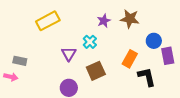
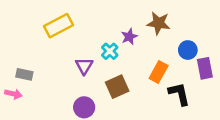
purple star: (104, 21) -> (129, 37), moved

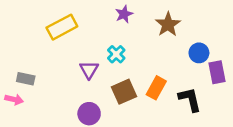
brown star: (159, 23) -> (168, 24), turned 30
purple star: (129, 37) -> (124, 14), moved
orange rectangle: (159, 72) -> (156, 88), moved

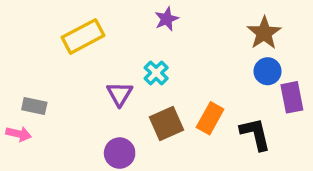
brown star: (168, 24) -> (264, 33), moved

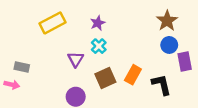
purple star: (167, 19) -> (98, 23), moved

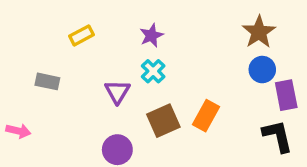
yellow rectangle: (53, 23) -> (82, 35), size x0.6
gray rectangle: (22, 67) -> (47, 81), moved
black L-shape: (162, 85) -> (278, 136), moved

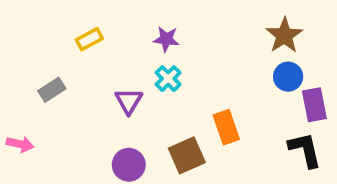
purple star: (151, 35) -> (166, 39), turned 30
gray rectangle: (47, 81) -> (52, 90), turned -45
orange rectangle: (206, 116) -> (226, 127), turned -48
brown square: (163, 121) -> (187, 155), moved

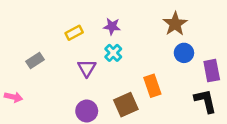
brown star: (284, 35) -> (175, 24), moved
yellow rectangle: (89, 39) -> (74, 33), moved
blue circle: (288, 77) -> (184, 53), moved

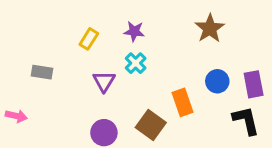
yellow rectangle: (74, 33) -> (89, 39), turned -30
blue circle: (184, 53) -> (217, 81), moved
gray rectangle: (35, 60) -> (42, 72), turned 42
brown square: (126, 105) -> (151, 125), turned -30

